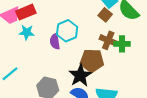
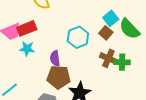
cyan hexagon: (67, 31) -> (78, 37), moved
brown pentagon: (92, 61) -> (59, 77), moved

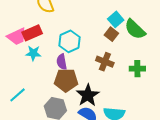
cyan hexagon: (78, 37) -> (70, 41), moved
brown cross: (108, 58) -> (105, 62), moved
green cross: (122, 62) -> (137, 69), moved

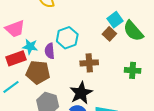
red rectangle: (32, 33) -> (16, 58), moved
purple semicircle: (62, 62) -> (50, 51), moved
brown cross: (105, 62) -> (89, 63), moved, turned -30
brown pentagon: (66, 80) -> (38, 72), moved

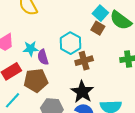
cyan hexagon: (67, 38) -> (70, 43), moved
cyan star: (30, 47) -> (31, 49), moved

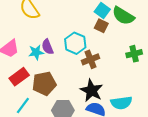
purple semicircle: (43, 57) -> (48, 47), moved

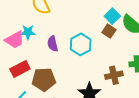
cyan star: (36, 52) -> (28, 32), moved
brown cross: (90, 59) -> (114, 75), moved

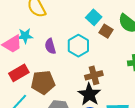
cyan square: (112, 16) -> (94, 17), moved
brown cross: (114, 75) -> (94, 75), moved

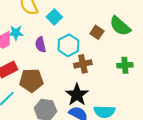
cyan square: (94, 17) -> (54, 17), moved
brown cross: (94, 75) -> (83, 64), moved

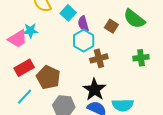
purple semicircle: (40, 45) -> (83, 24), moved
brown pentagon: (31, 80) -> (48, 77), turned 30

